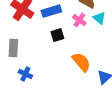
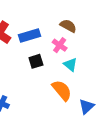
cyan triangle: (99, 18) -> (70, 65), moved

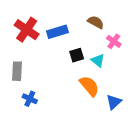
pink cross: (60, 45) -> (114, 41), moved
black square: (36, 61) -> (77, 55), moved

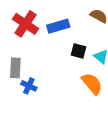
black square: (77, 55) -> (79, 51), turned 32
blue cross: (30, 99) -> (29, 86), moved

